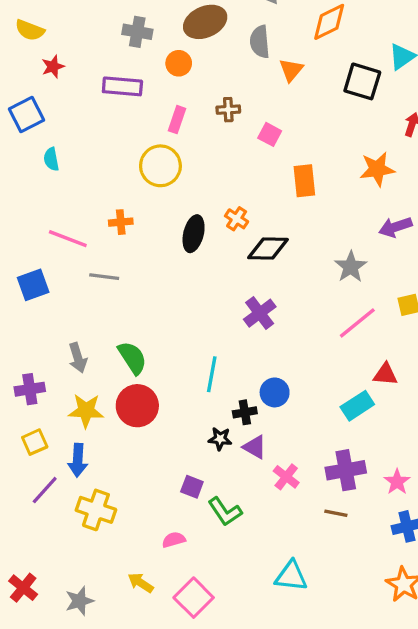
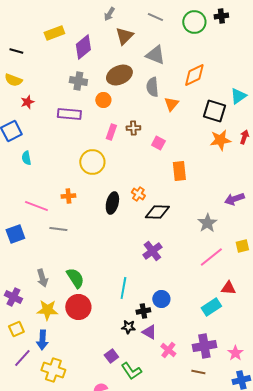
pink rectangle: (177, 120) -> (111, 132), moved
orange star: (377, 169) -> (220, 140), moved
purple cross: (30, 389) -> (13, 297), turned 36
purple square: (192, 487) -> (111, 356), turned 32

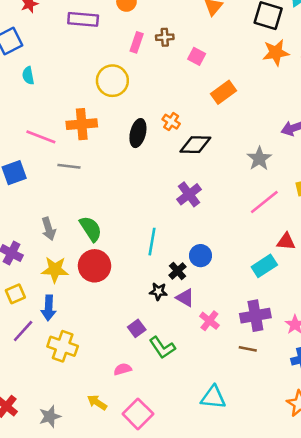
orange rectangle: (179, 171) -> (223, 92), turned 60
orange cross: (68, 196) -> (82, 124), size x1.6
black cross: (143, 311) -> (178, 271), turned -32

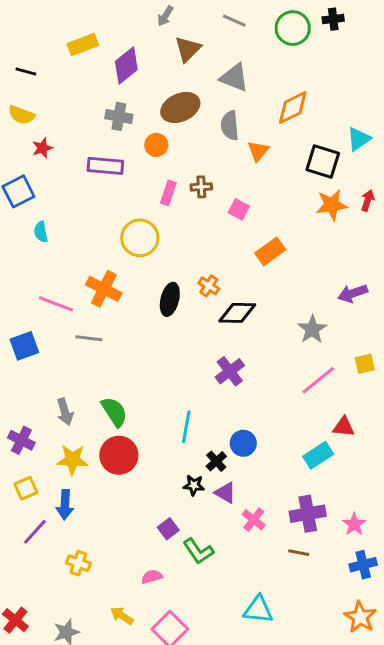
orange cross: (82, 124) -> (104, 289), turned 32
yellow cross: (63, 346) -> (78, 563), moved, size x0.7

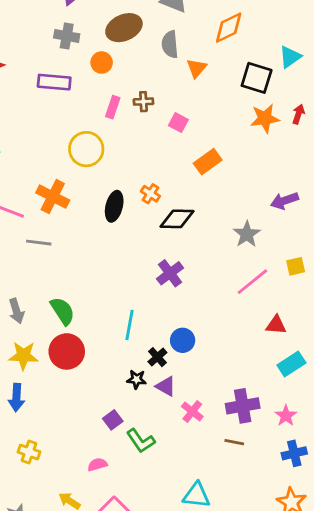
cyan rectangle: (318, 455) -> (291, 364), moved

